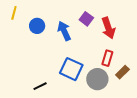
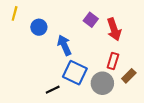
blue arrow: (64, 31) -> (64, 45), moved
black line: (40, 86) -> (53, 90), moved

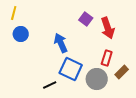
blue circle: (39, 27) -> (21, 34), moved

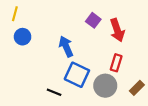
brown rectangle: (122, 72) -> (137, 88), moved
black line: (50, 85) -> (54, 92), turned 48

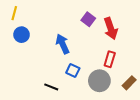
blue square: (77, 75) -> (73, 71), size x0.6

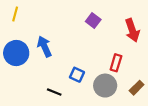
red arrow: (111, 28) -> (132, 30), moved
blue circle: (22, 35) -> (16, 53), moved, size x1.5
blue arrow: (63, 44) -> (44, 46), moved

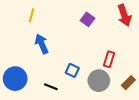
yellow line: (15, 14) -> (31, 15), moved
red arrow: (132, 30) -> (124, 15), moved
blue circle: (16, 53) -> (15, 79), moved

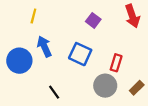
blue square: (72, 70) -> (80, 54), moved, size x1.5
blue circle: (15, 79) -> (19, 61), moved
black line: (51, 87) -> (54, 92), turned 32

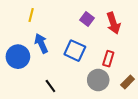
red arrow: (132, 16) -> (113, 23), moved

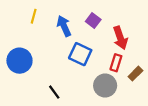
red arrow: (113, 23) -> (120, 38), moved
blue arrow: (41, 43) -> (64, 26), moved
brown rectangle: (128, 82) -> (135, 74), moved

